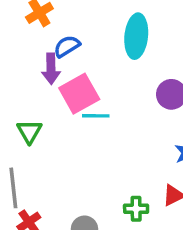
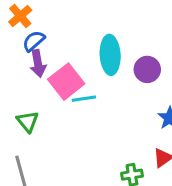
cyan ellipse: (136, 36) -> (110, 55), moved
blue semicircle: (67, 46) -> (34, 41), moved

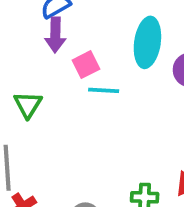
pink square: (66, 82) -> (86, 65), size x0.6

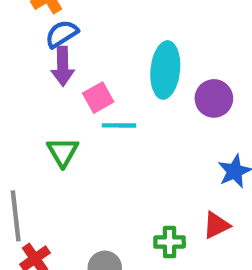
green triangle: (28, 105) -> (63, 152), moved

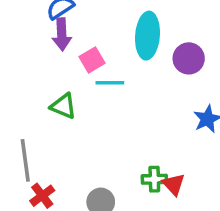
green triangle: (63, 152) -> (63, 106), turned -36
red triangle: (216, 225) -> (174, 184), moved, turned -45

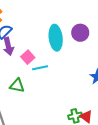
purple circle: (189, 58) -> (80, 33), moved

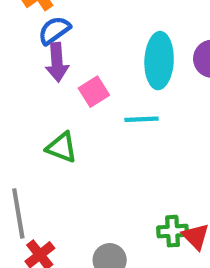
cyan line: (40, 68) -> (142, 119), moved

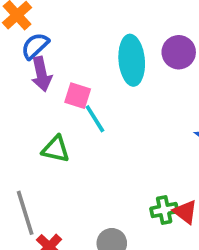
pink square: (94, 92) -> (78, 96), turned -32
cyan line: (142, 119) -> (95, 119), moved, turned 68

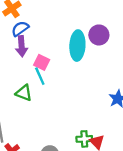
purple circle: (179, 52) -> (99, 35), moved
cyan line: (95, 119) -> (40, 76), moved

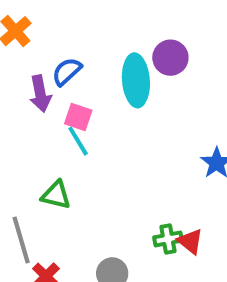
blue semicircle: (20, 29) -> (67, 71), moved
green triangle: (24, 93) -> (56, 195), moved

